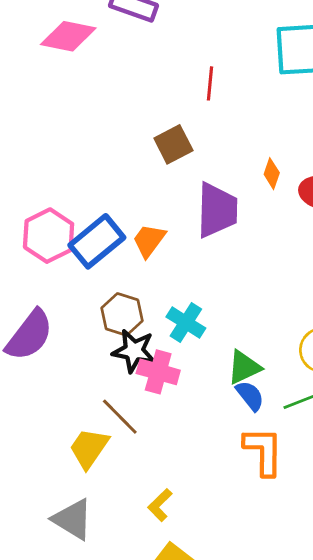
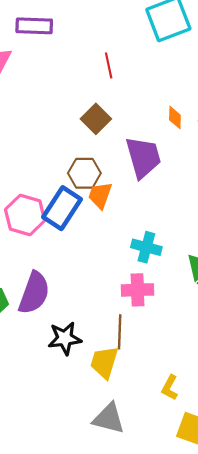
brown hexagon: (122, 314) -> (84, 173), moved
black star: (134, 351) -> (65, 338), moved
brown line: (120, 417) -> (120, 332), turned 64

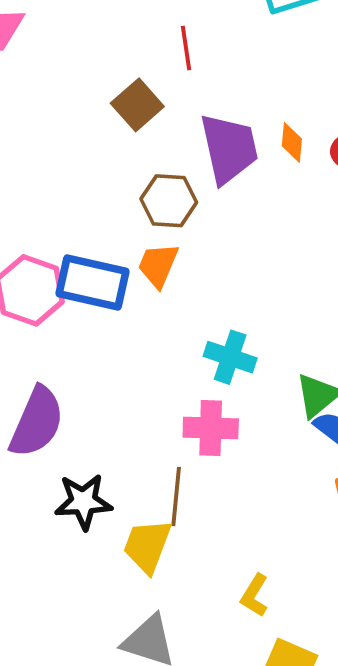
brown square: (96, 119) -> (137, 105), moved
purple trapezoid: (143, 157) -> (229, 148), moved
brown hexagon: (84, 173) -> (169, 201), moved
blue rectangle: (62, 208) -> (93, 283), turned 66

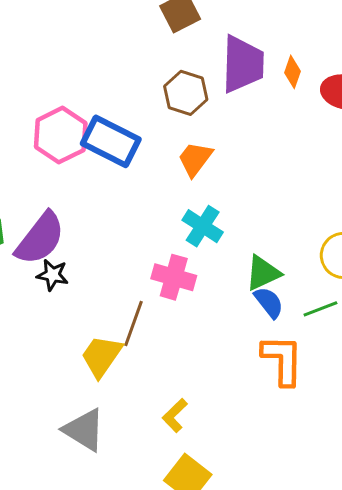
orange trapezoid: (158, 265) -> (195, 159), moved
black star: (83, 502) -> (53, 275), moved, size x0.7

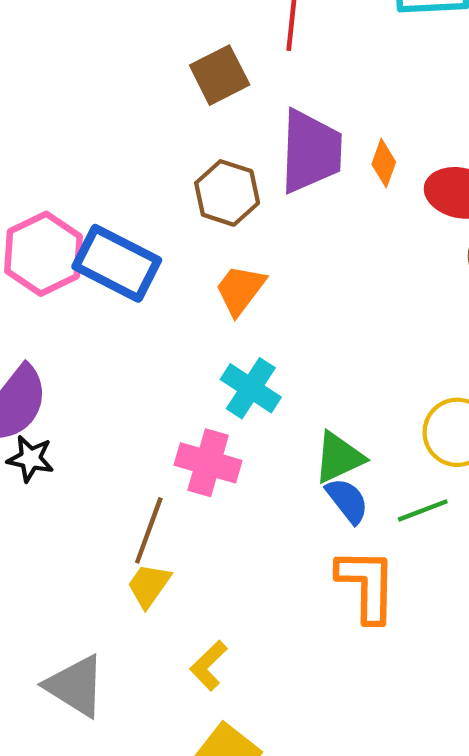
yellow trapezoid: (101, 356) -> (149, 585), moved, size x0.7

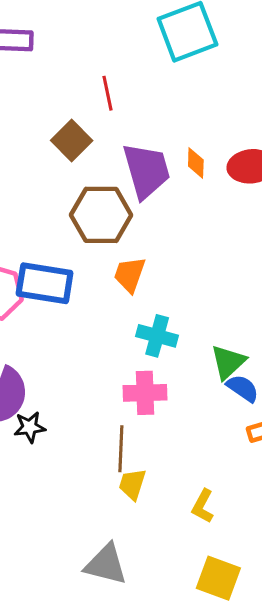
brown hexagon: (227, 193) -> (101, 215), size x1.4
yellow L-shape: (209, 665) -> (203, 506), moved

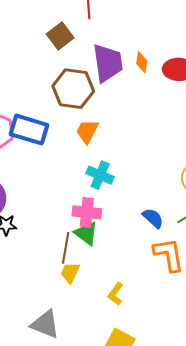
green triangle: (228, 362) -> (86, 233), moved, turned -48

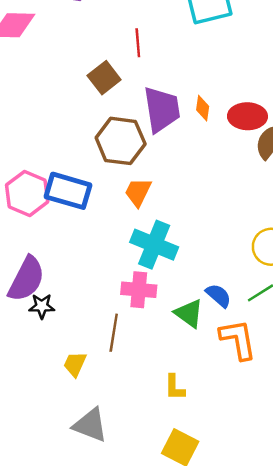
cyan cross: (100, 175) -> (154, 245), size x1.4
green triangle: (86, 233) -> (189, 313), moved
yellow trapezoid: (70, 273) -> (75, 364), moved
yellow L-shape: (116, 294) -> (175, 387), turned -35

